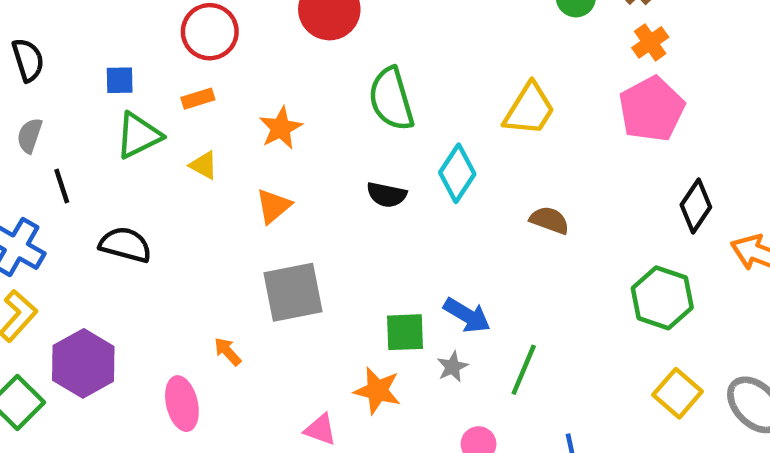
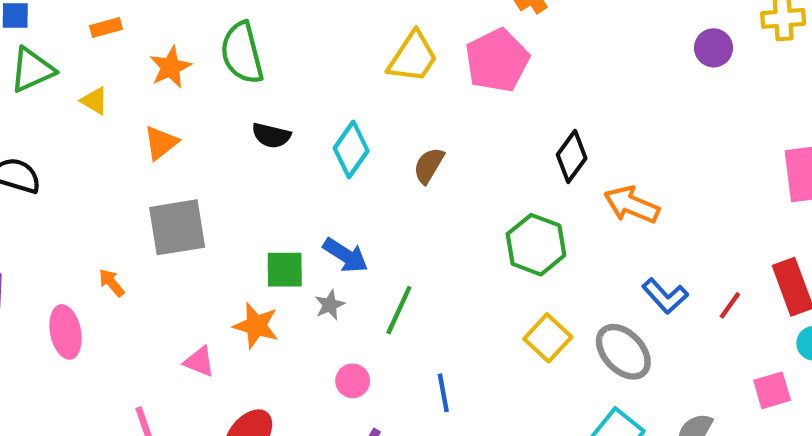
orange rectangle: (198, 99) -> (106, 27), moved
green semicircle: (391, 99) -> (242, 53), moved
pink pentagon: (652, 109) -> (497, 60), moved
cyan diamond: (457, 173) -> (351, 149), moved
brown semicircle: (549, 220) -> (429, 166), turned -81

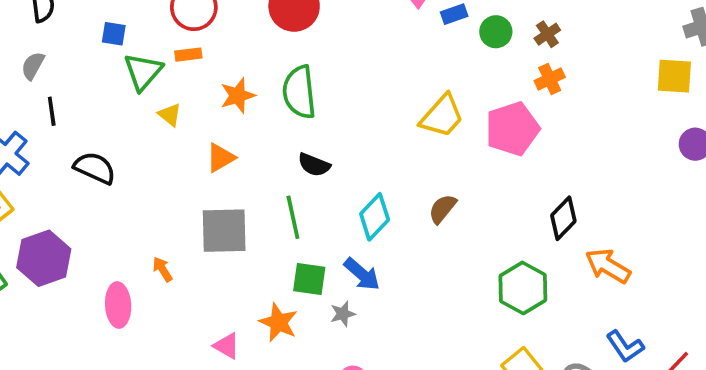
green triangle: (32, 70) -> (143, 72), moved, turned -33
cyan diamond: (351, 149) -> (375, 217), moved
green line: (399, 310) -> (293, 217), moved, turned -45

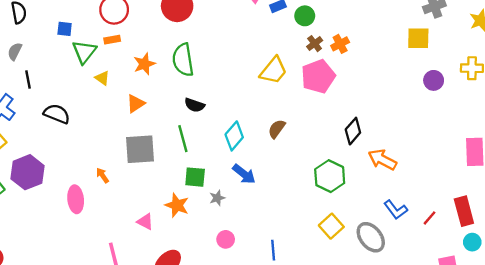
brown cross: (547, 34) -> (315, 44), moved
blue arrow: (362, 274) -> (244, 174), moved

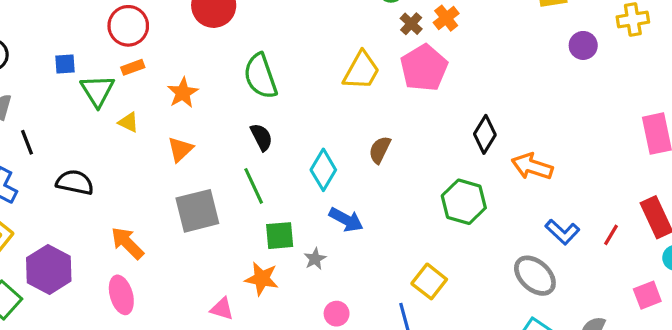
green semicircle: (183, 60) -> (260, 76), moved
black semicircle: (195, 105) -> (261, 137), turned -126
orange arrow: (102, 175) -> (127, 243), moved, size x1.6
yellow square: (331, 226) -> (429, 281), moved

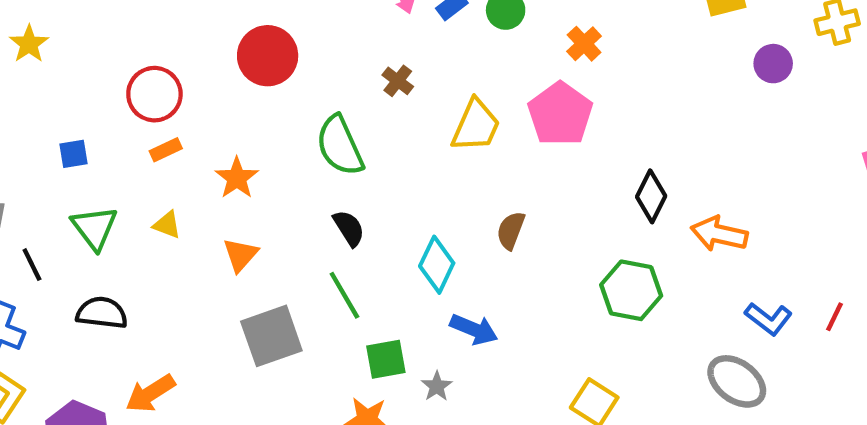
brown cross: (411, 24) -> (398, 81), moved
green triangle: (97, 91) -> (95, 228), moved
orange arrow: (127, 243) -> (150, 393), moved, turned -72

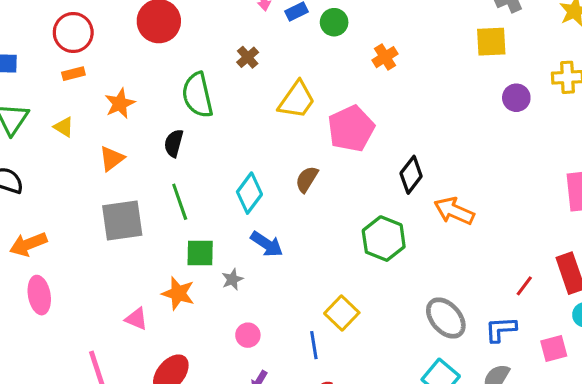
pink pentagon: (560, 114) -> (351, 129), moved
black semicircle: (349, 228) -> (174, 143), moved, turned -144
blue L-shape: (768, 319) -> (501, 329), moved, turned 128

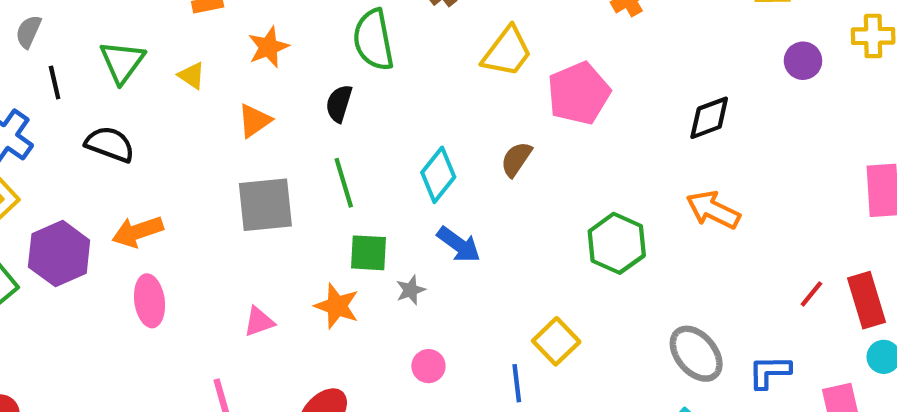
black diamond: (411, 175) -> (709, 118), moved, turned 30
red line: (524, 286) -> (811, 294), moved
pink triangle: (136, 319) -> (259, 322), moved, turned -45

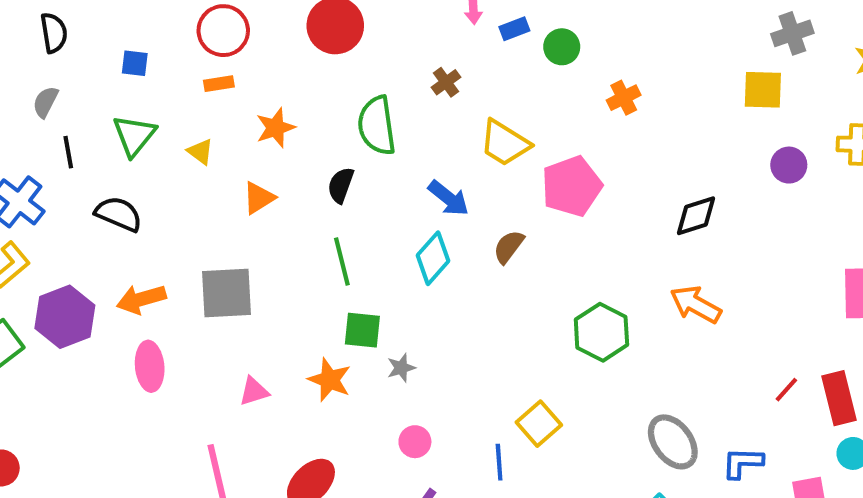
yellow trapezoid: (507, 52) -> (505, 143), turned 82
gray square: (265, 205) -> (227, 293), moved
blue arrow: (459, 245) -> (449, 198), moved

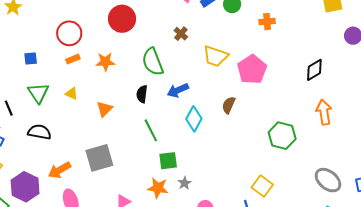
orange cross: (624, 98) -> (267, 22), turned 35
orange star: (275, 128) -> (105, 62), moved, turned 30
blue arrow: (449, 198) -> (178, 90), moved, turned 130
orange arrow: (696, 304) -> (324, 112), turned 65
gray star: (401, 368) -> (185, 183), moved

